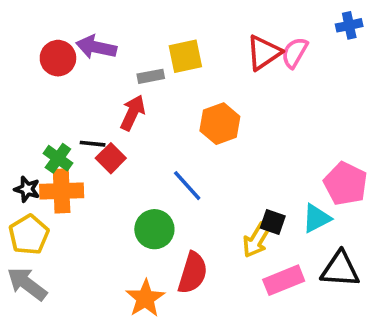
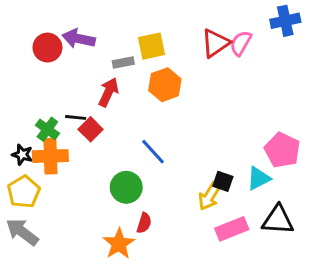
blue cross: (349, 25) -> (285, 21), size x1.4
orange hexagon: (220, 124) -> (165, 85), moved
red semicircle: (193, 273) -> (144, 223), moved, size x0.6

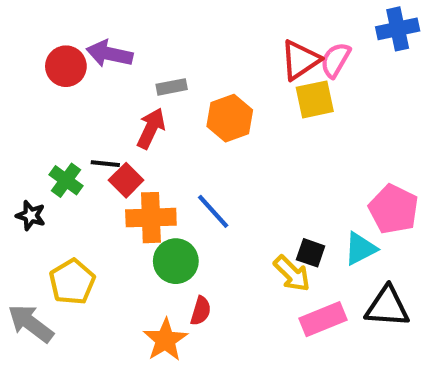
yellow square: (152, 46) -> (315, 99), moved
orange cross: (50, 156) -> (151, 218), moved
yellow pentagon: (24, 192) -> (72, 282), moved
yellow arrow: (209, 196) -> (292, 274), turned -76

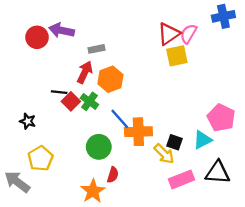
orange hexagon: (230, 118) -> (110, 79), moved
green cross: (66, 180) -> (89, 101), moved
black star: (31, 215) -> (28, 121), moved
orange cross: (151, 218) -> (138, 132), moved

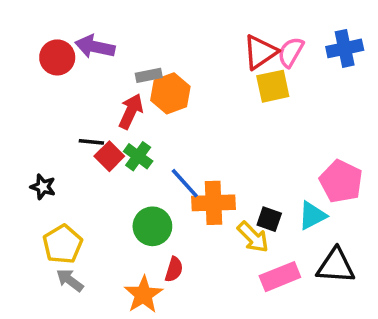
blue cross: (223, 16) -> (345, 48), moved
orange hexagon: (110, 79) -> (170, 93), moved
gray arrow: (17, 182) -> (70, 280), moved, size x0.7

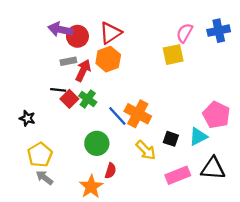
red triangle: (260, 52) -> (110, 33), moved
red circle: (57, 57) -> (77, 36), moved
gray rectangle: (149, 75) -> (68, 61), moved
orange cross: (214, 203) -> (138, 114), moved, turned 30
yellow arrow: (253, 237) -> (146, 150), moved

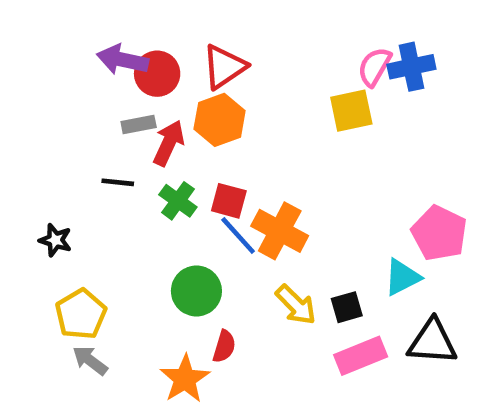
blue cross: (219, 31) -> (411, 67), moved
red square: (69, 99) -> (229, 201), moved, turned -30
black square: (171, 139) -> (347, 307), moved, turned -35

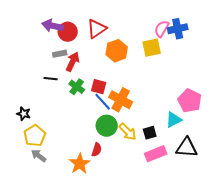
orange hexagon: (220, 120) -> (117, 51), moved
black star: (55, 240) -> (24, 114), moved
green circle: (196, 291) -> (107, 126), moved

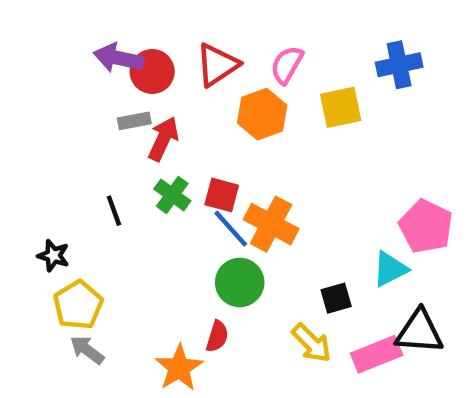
pink semicircle: (162, 29) -> (287, 65), moved
black line: (51, 79) -> (114, 211), moved, turned 64
yellow arrow: (128, 132) -> (312, 343), moved
pink rectangle: (156, 154) -> (377, 354), moved

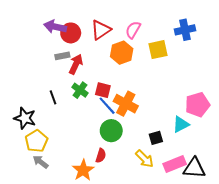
pink pentagon: (426, 226) -> (197, 105), turned 30
black star: (53, 256) -> (25, 118), size x1.5
black triangle: (419, 332) -> (194, 168), moved

